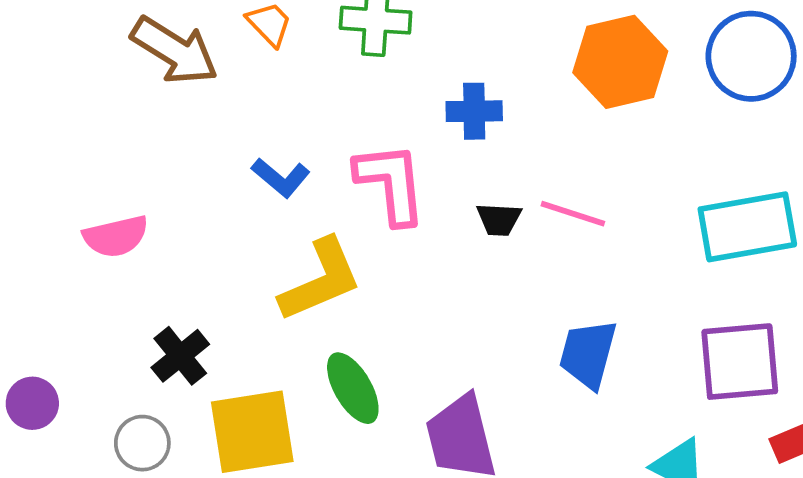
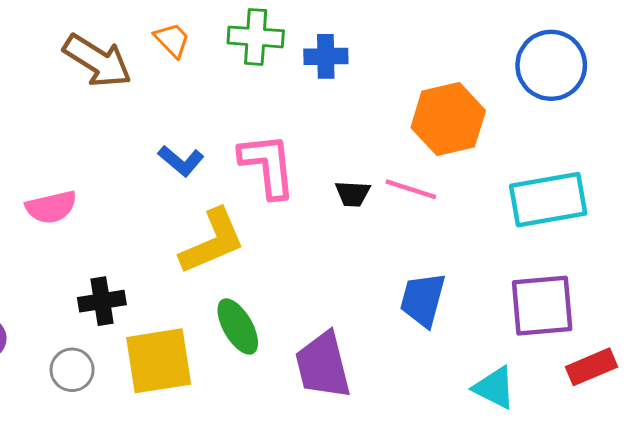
orange hexagon: (620, 62) -> (448, 119), moved
blue cross: (474, 111) -> (326, 56), moved
black cross: (180, 356) -> (102, 301), turned 30

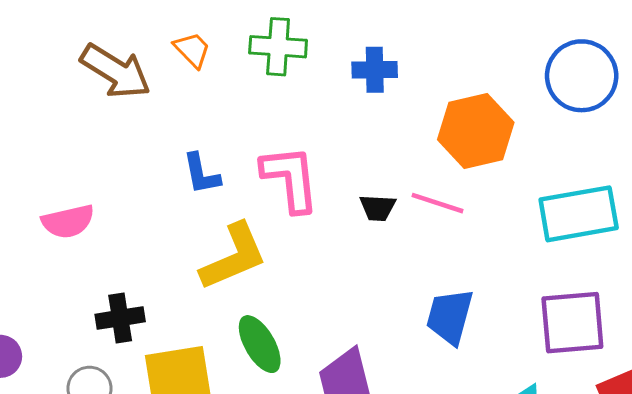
blue cross: (326, 56) -> (375, 70), moved
blue L-shape: (181, 161) -> (201, 174), turned 39

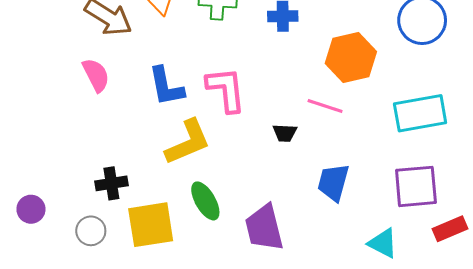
blue L-shape: (201, 174) -> (166, 86), size x1.4
black trapezoid: (378, 208) -> (285, 133), moved
pink semicircle: (68, 221) -> (96, 75), moved, turned -104

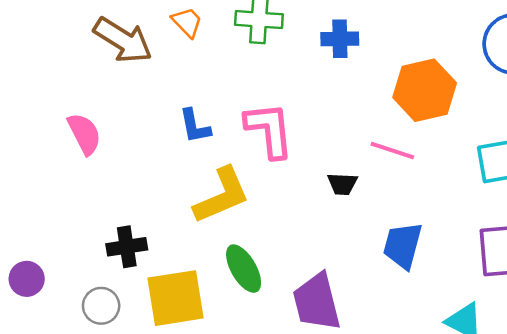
pink semicircle: (96, 75) -> (84, 134), moved
blue L-shape: (166, 86) -> (195, 126), size x0.7

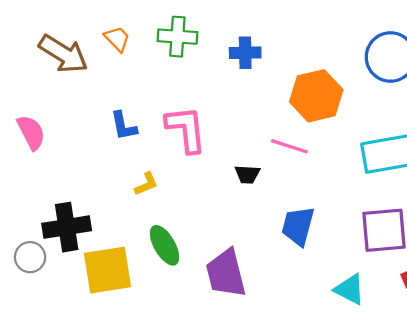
yellow L-shape: (222, 195) -> (146, 184), size x0.5
black cross: (127, 247) -> (67, 227), size x1.4
gray circle: (101, 306) -> (30, 257), moved

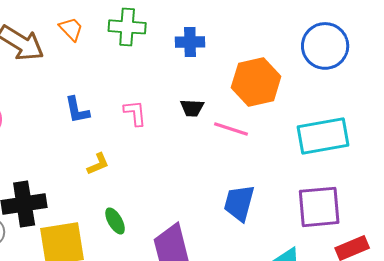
pink L-shape: (186, 129) -> (135, 113), size x0.6
black trapezoid: (247, 174) -> (192, 108), moved
green ellipse: (165, 245) -> (115, 221), size x0.7

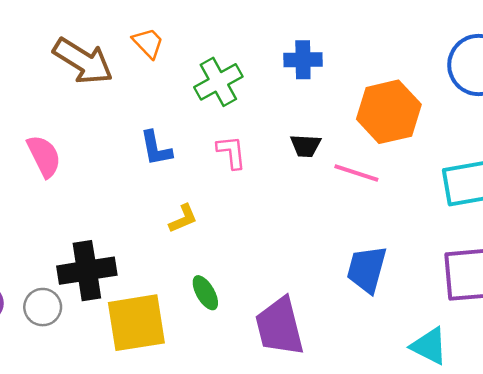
green cross: (127, 27) -> (218, 82), moved, turned -33

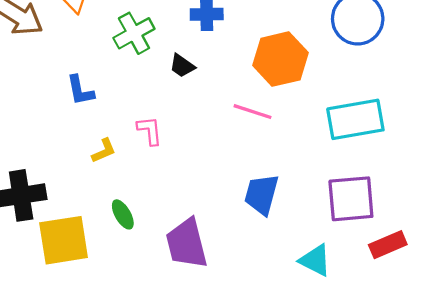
black trapezoid: (306, 146) -> (182, 66), moved, turned 32
pink L-shape: (231, 152) -> (150, 131), moved

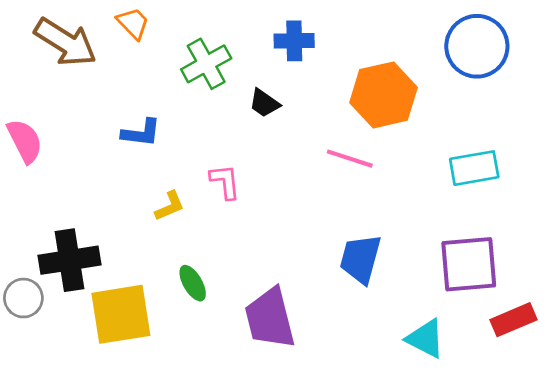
blue L-shape: (80, 90) -> (141, 133), turned -72
cyan rectangle: (355, 119) -> (474, 168), size x0.7

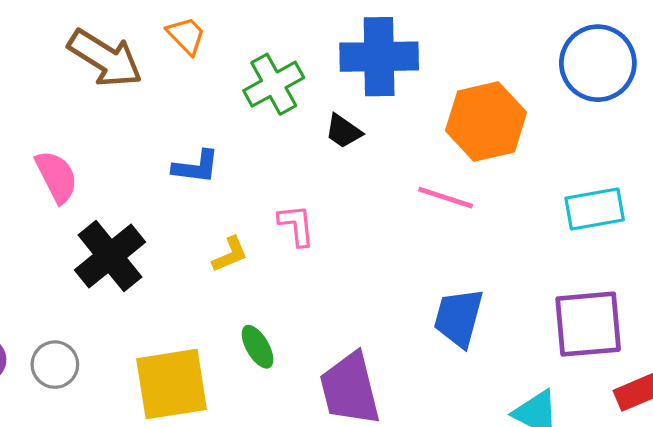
blue cross: (294, 41) -> (379, 57), size x1.6
black cross: (69, 260) -> (110, 256), moved, turned -30

